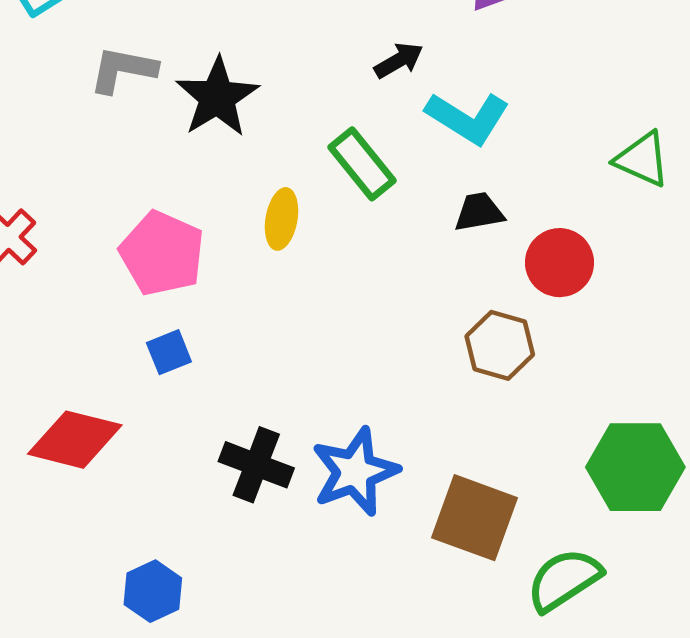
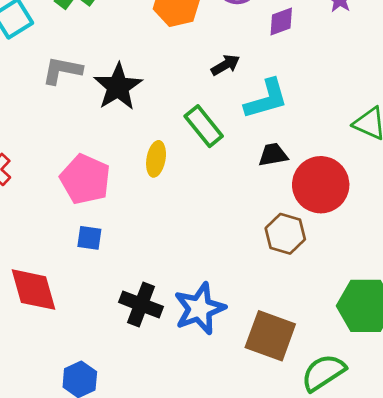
cyan L-shape: (468, 118) -> (266, 99), turned -48
red circle: (560, 263) -> (321, 185), size x1.4
blue square: (169, 352) -> (89, 238), turned 30
red diamond: (75, 440) -> (34, 290), turned 60

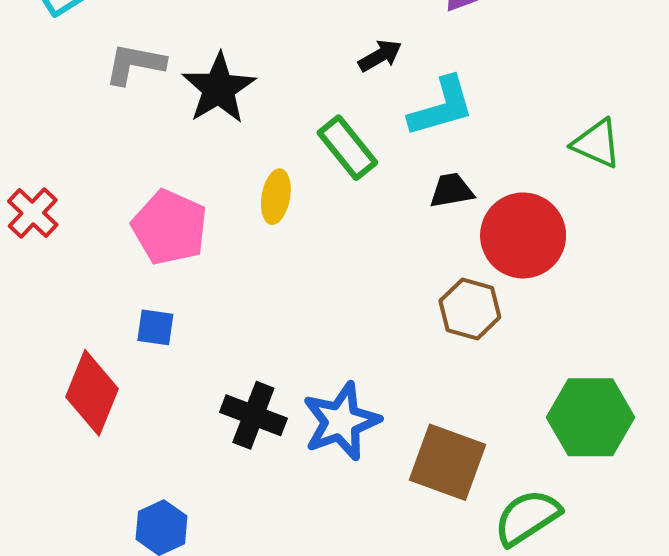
blue square: (89, 238) -> (155, 327), moved
red diamond: (34, 290) -> (92, 393), turned 38

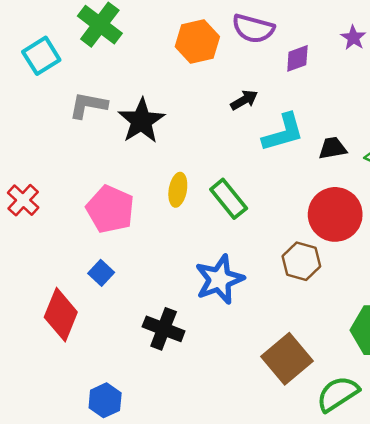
green rectangle: (347, 148) -> (229, 199), moved
black trapezoid: (452, 191) -> (333, 148), moved
blue square: (155, 327) -> (101, 273), turned 35
blue star: (341, 421) -> (219, 279), moved
brown square: (447, 462) -> (287, 359), turned 30

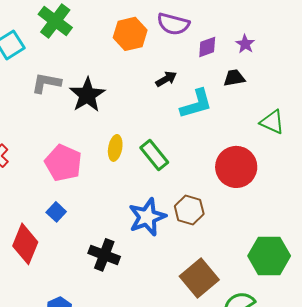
purple star: (353, 38) -> (245, 44), moved
black trapezoid: (333, 148) -> (234, 78), moved
brown hexagon: (301, 261) -> (189, 210), moved

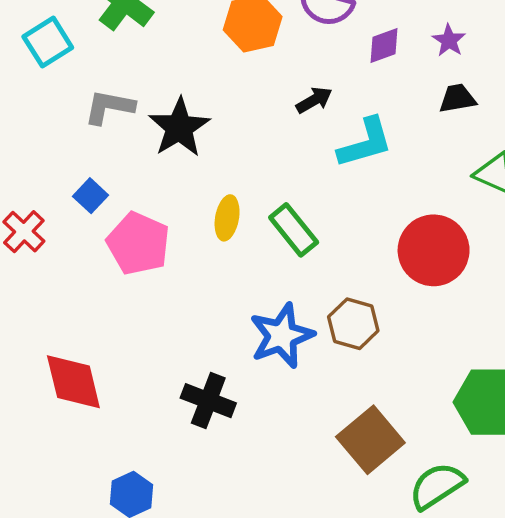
black trapezoid: (234, 78) -> (457, 98), moved
blue square: (56, 212) -> (91, 196), moved
red diamond: (25, 244) -> (73, 382), turned -36

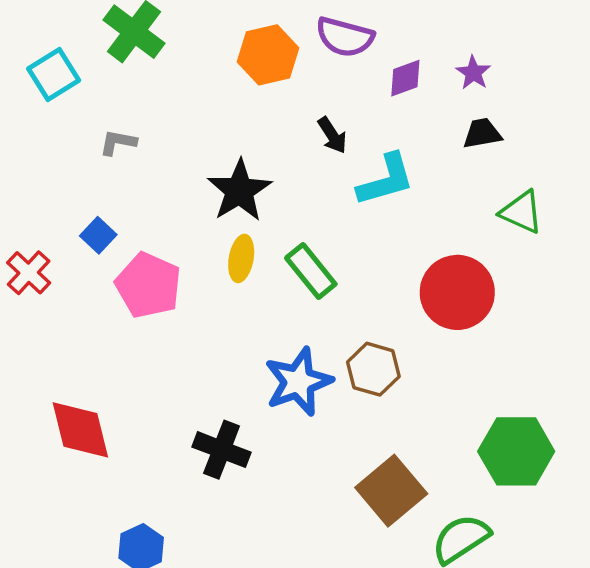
black arrow: (314, 100) -> (332, 135), turned 87
gray L-shape: (109, 107) -> (118, 142), size x0.7
black star: (179, 127) -> (239, 191), moved

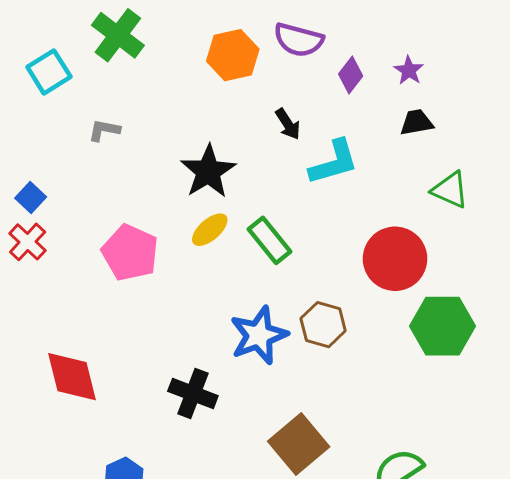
purple diamond: (405, 78) -> (351, 75), turned -32
blue square: (98, 235) -> (31, 198), moved
yellow ellipse: (241, 258) -> (210, 230), turned 39
green hexagon: (516, 451) -> (442, 326), moved
brown square: (391, 491) -> (299, 444), moved

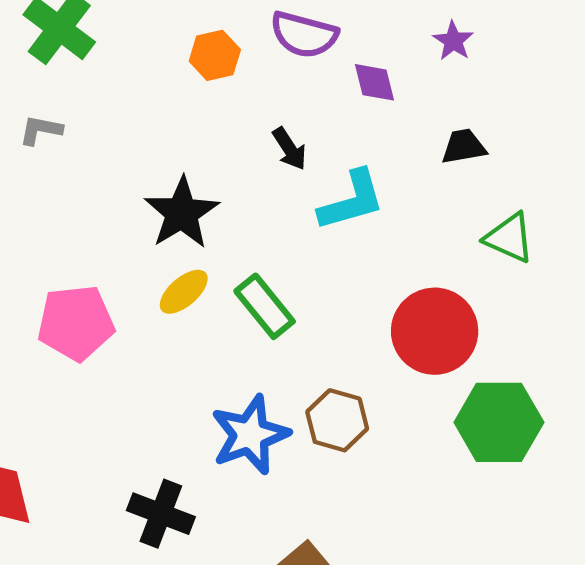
orange hexagon: (233, 55) -> (215, 55), size x0.7
purple star: (409, 70) -> (453, 41), moved
purple diamond: (351, 75) -> (374, 82), turned -52
gray L-shape: (104, 130) -> (41, 130), moved
pink pentagon: (130, 253) -> (76, 323), turned -30

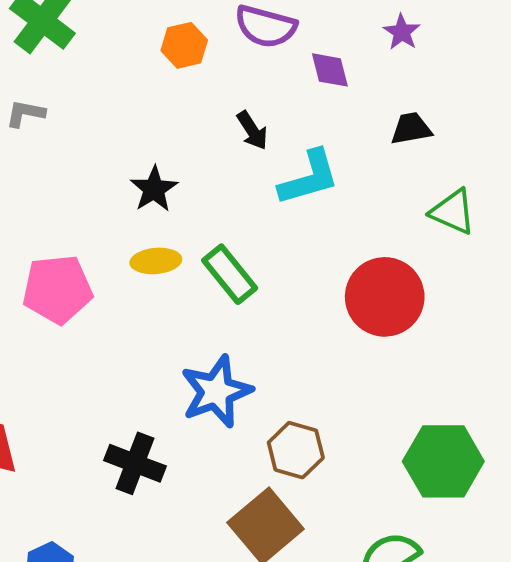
black star: (182, 213) -> (154, 189), size x0.7
yellow ellipse: (184, 292) -> (156, 261), turned 36
brown hexagon: (337, 420) -> (296, 450), moved
green hexagon: (499, 422) -> (443, 461), moved

